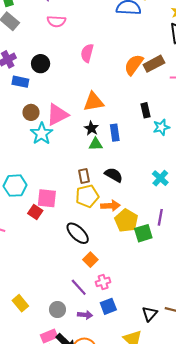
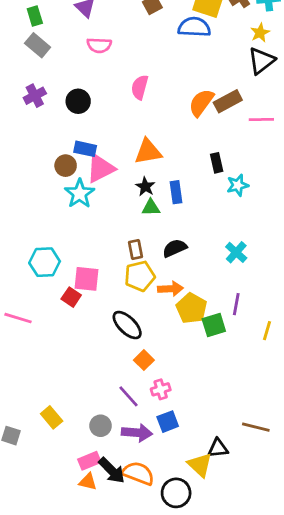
blue rectangle: (20, 82) -> (85, 149), moved
black semicircle: (114, 175) -> (175, 248), turned -54
black triangle: (150, 314) -> (218, 448), moved, turned 42
purple arrow: (85, 315) -> (137, 433), size x1.5

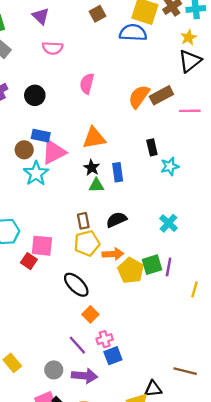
green square: (214, 325) -> (152, 265), moved
blue square: (168, 422) -> (113, 356), moved

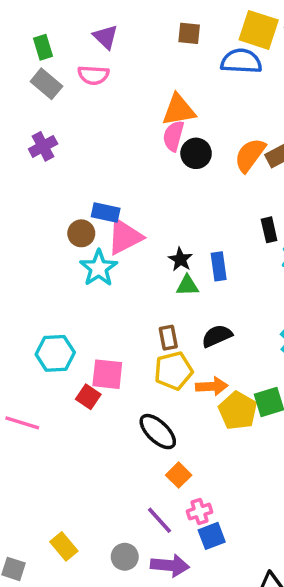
brown square: (98, 14) -> (189, 33), turned 35
pink semicircle: (53, 48) -> (93, 75), moved
black circle: (35, 95) -> (196, 153), moved
orange triangle: (94, 138) -> (179, 110), moved

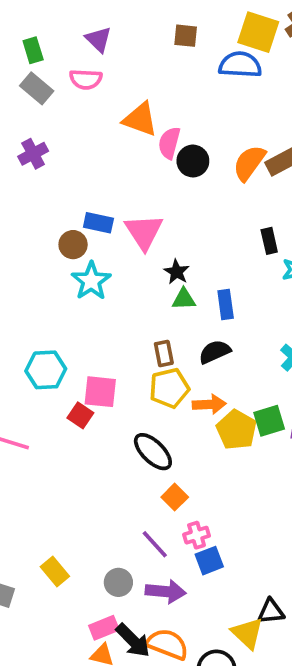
orange triangle: (179, 110) -> (140, 119), moved, turned 30
pink triangle: (125, 237) -> (144, 232), moved, turned -36
blue rectangle: (219, 266) -> (226, 305), moved

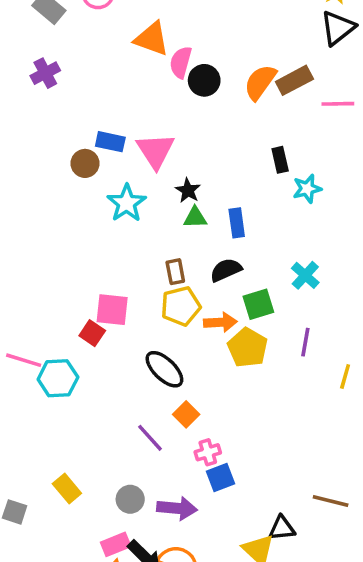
cyan star: (91, 281) -> (127, 203), moved
cyan hexagon: (46, 370) -> (58, 378), moved
green square: (269, 421) -> (258, 304), moved
purple line: (155, 544) -> (150, 438), moved

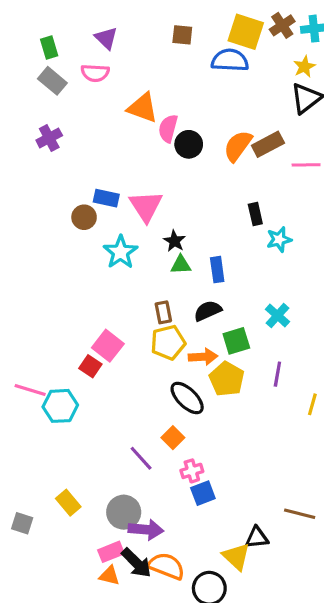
pink square: (112, 310) -> (108, 346), turned 32
black ellipse: (164, 369) -> (187, 398), moved
gray circle: (130, 499) -> (124, 512), size x1.4
purple arrow: (177, 508) -> (146, 530), moved

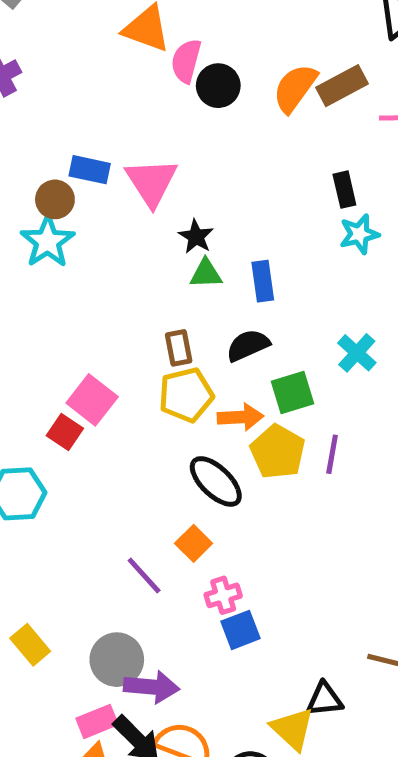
black rectangle: (255, 214) -> (344, 190), moved
cyan star: (121, 252) -> (48, 241), moved
purple line: (277, 374) -> (332, 454), moved

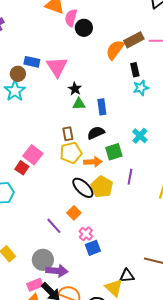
brown rectangle: (342, 86) -> (134, 40), moved
orange semicircle: (295, 88) -> (115, 50), moved
yellow pentagon: (278, 452) -> (102, 187), moved
pink cross: (223, 595) -> (86, 234), turned -32

